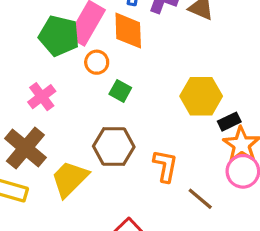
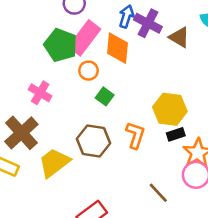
pink cross: (42, 97) -> (40, 93), turned -30
black rectangle: (229, 122) -> (176, 134), moved
orange L-shape: (165, 166) -> (135, 135), moved

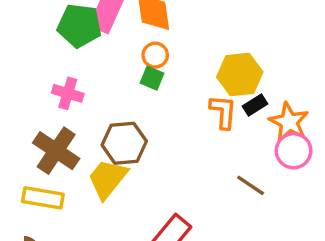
orange circle: (89, 71) -> (155, 55), moved
orange L-shape: (135, 135) -> (223, 112), moved
brown hexagon: (93, 141) -> (124, 143), moved

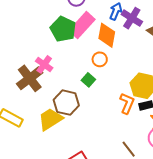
green square: (152, 78) -> (88, 80), moved
brown cross: (56, 151) -> (30, 78), moved

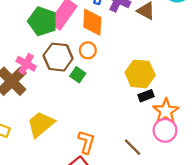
brown hexagon: (66, 103) -> (58, 57), moved
orange L-shape: (127, 103) -> (86, 142), moved

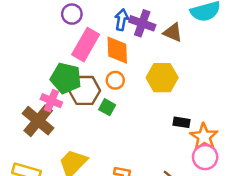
green pentagon: (43, 21) -> (66, 78), moved
yellow hexagon: (140, 74) -> (162, 78), moved
black rectangle: (146, 96) -> (181, 122), turned 35

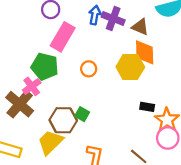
orange diamond: (117, 50) -> (145, 52), moved
brown hexagon: (85, 90) -> (63, 120), moved
pink cross: (51, 101) -> (32, 86), turned 30
green square: (107, 107) -> (82, 114), moved

